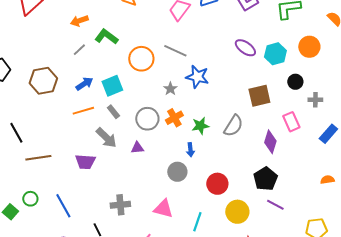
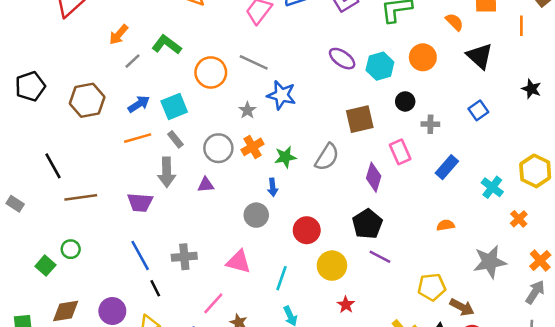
orange arrow: (79, 21) -> (119, 35), moved, turned -30
gray arrow: (106, 138) -> (167, 172), turned 45
blue line: (63, 206) -> (140, 255), moved

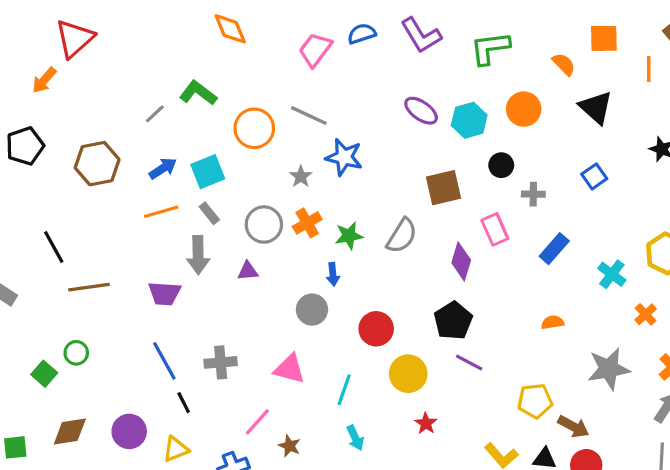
orange arrow: (119, 35) -> (44, 80), moved

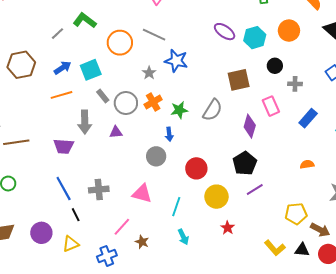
gray rectangle: (209, 213) -> (103, 96), moved
purple line: (469, 362) -> (255, 190), turned -60

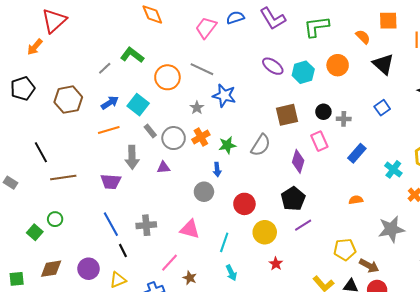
black circle: (275, 66) -> (323, 112), moved
cyan square: (91, 70) -> (138, 105), turned -30

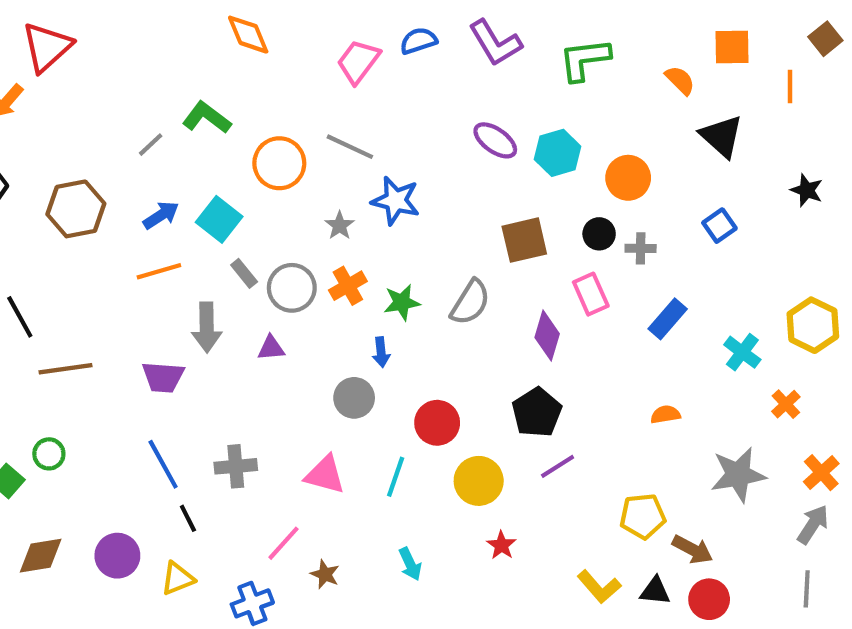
orange circle: (338, 65) -> (628, 178), moved
cyan line: (224, 242) -> (396, 477), moved

